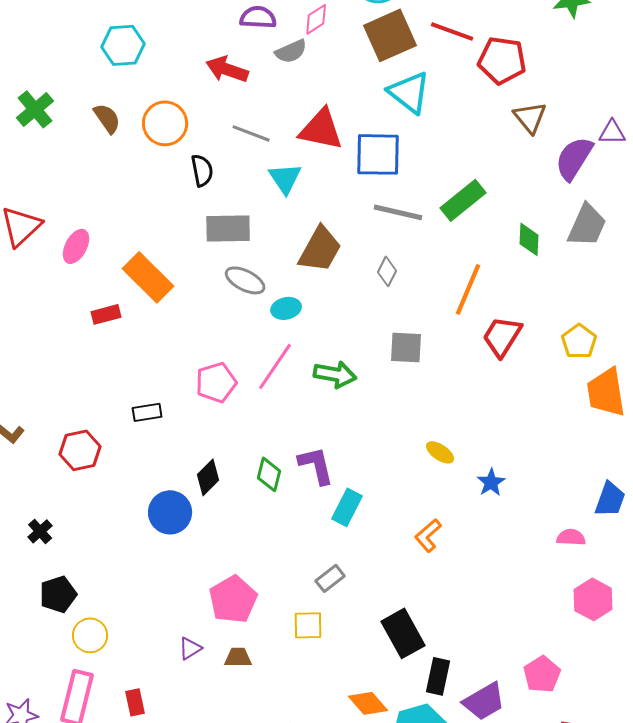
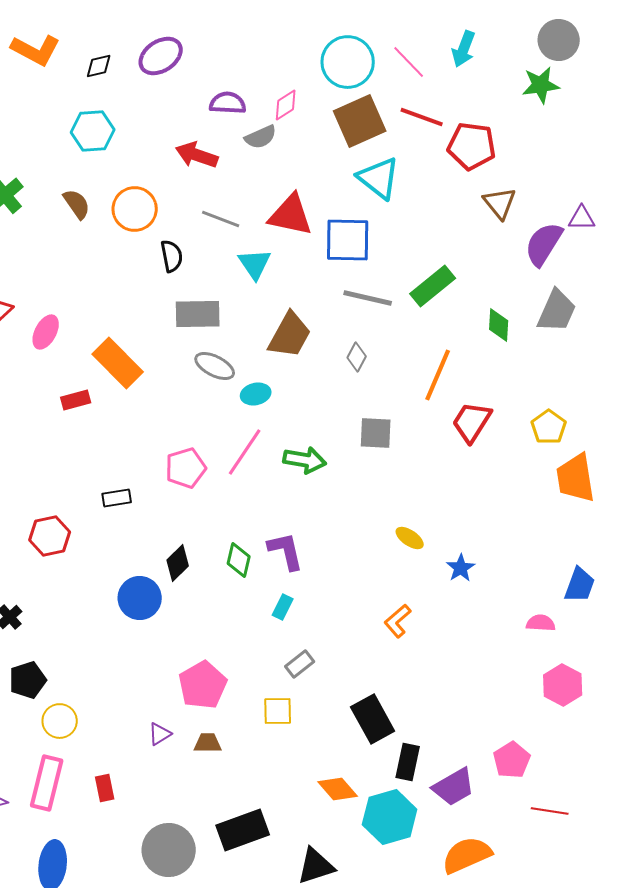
cyan rectangle: (347, 507) -> (283, 607), moved, size x0.7

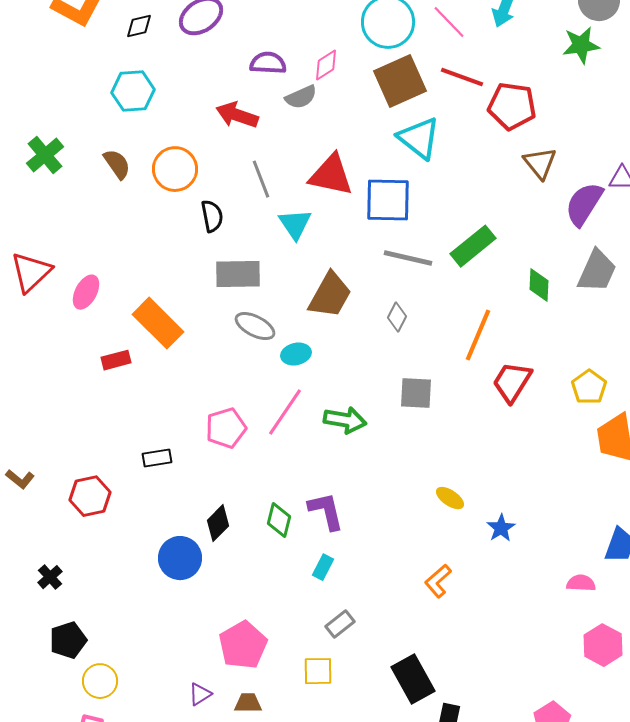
gray line: (221, 219) -> (261, 179), turned 48

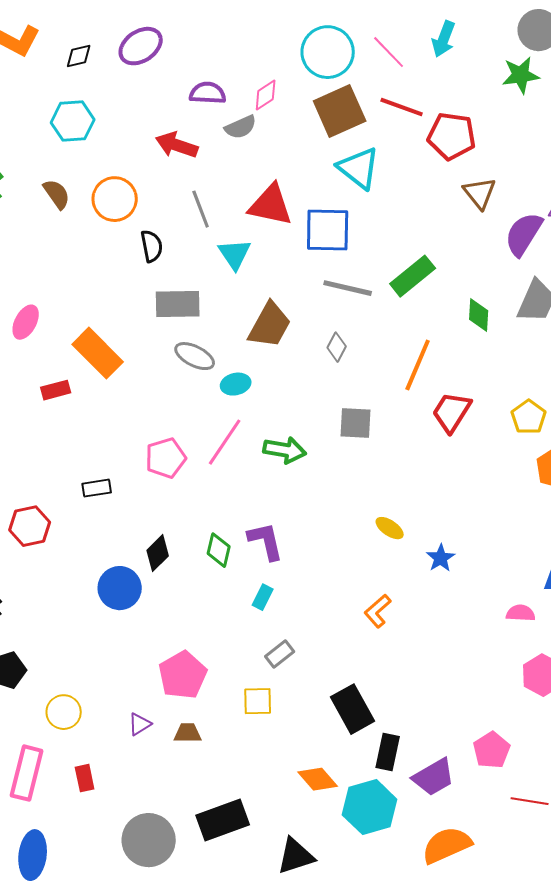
yellow circle: (100, 681) -> (64, 712), moved

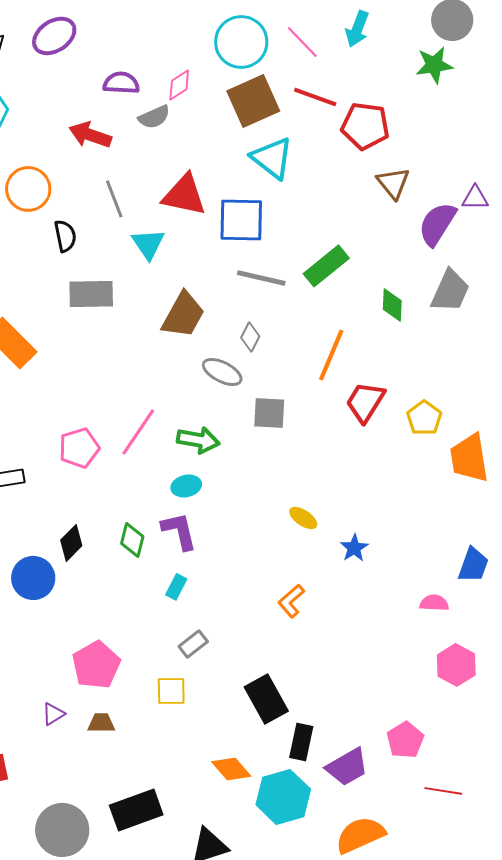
gray ellipse: (195, 356) -> (222, 372), moved
cyan ellipse: (236, 384) -> (186, 486), moved
yellow pentagon: (529, 417) -> (424, 418), moved

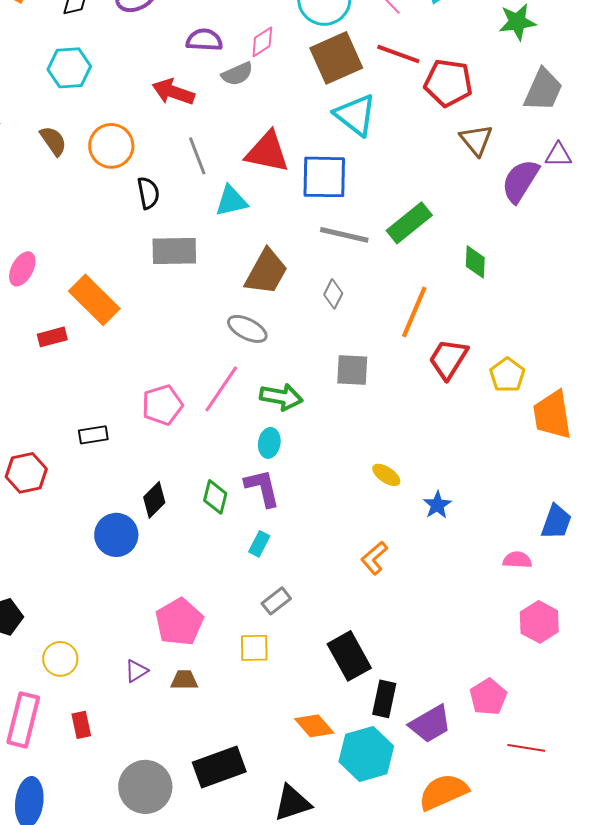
cyan triangle: (148, 244) -> (231, 201), turned 51
gray trapezoid: (450, 291) -> (543, 90), moved
gray ellipse: (222, 372) -> (247, 329), moved
cyan ellipse: (186, 486) -> (269, 443), turned -68

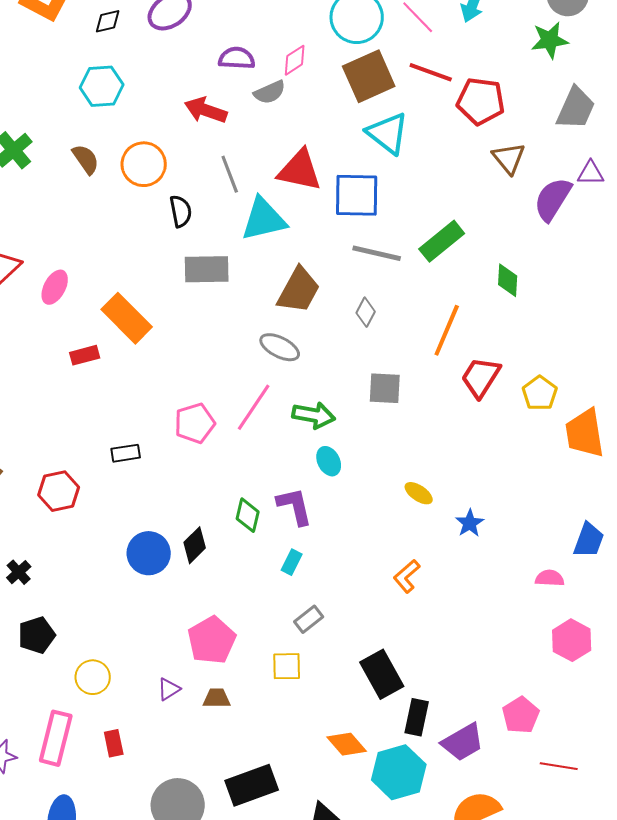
cyan triangle: (231, 201) -> (264, 219), size x1.4
cyan ellipse: (269, 443) -> (329, 461), moved, turned -36
black diamond: (154, 500) -> (195, 545), moved

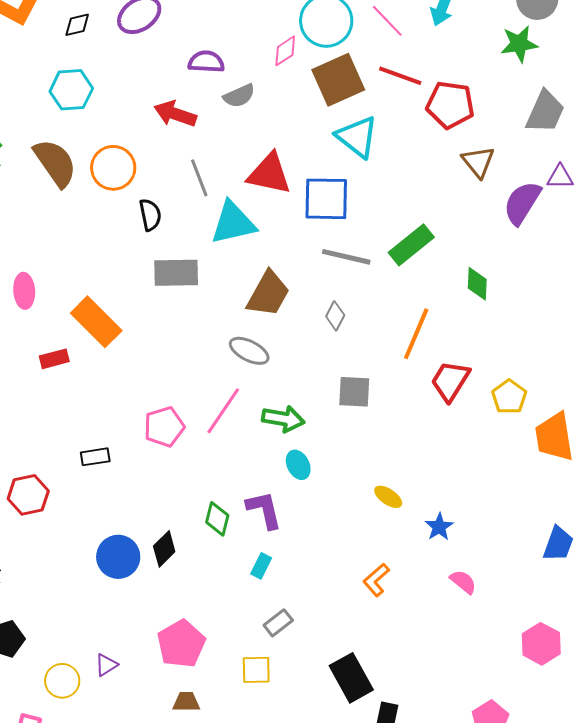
pink diamond: (295, 60) -> (285, 51), moved
brown semicircle: (86, 159) -> (55, 163), size x1.6
pink ellipse: (55, 287) -> (24, 291), turned -32
pink semicircle: (550, 578) -> (463, 582), moved, turned 36
purple triangle: (169, 689) -> (106, 665), moved

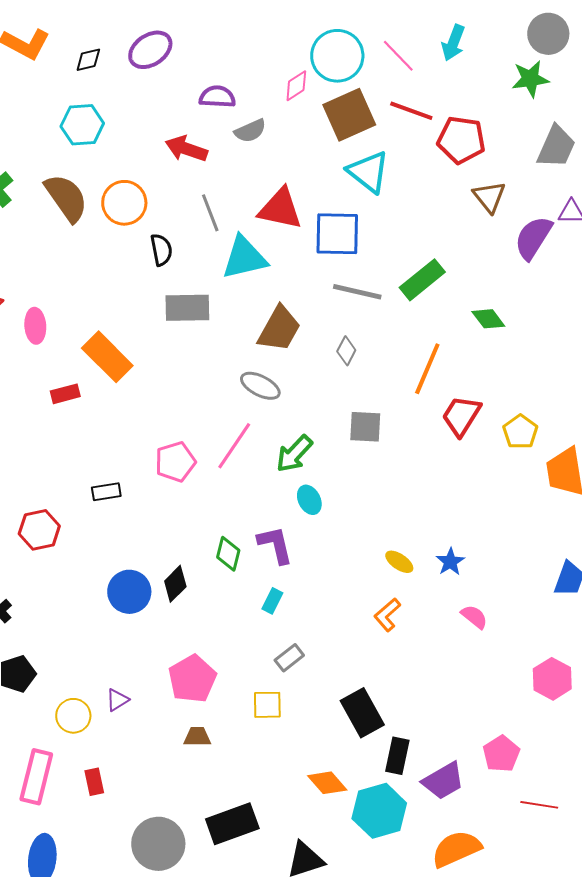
green diamond: (477, 284) -> (488, 319), turned -40
green arrow: (283, 419) -> (294, 454), turned 123
yellow ellipse: (388, 497) -> (399, 562), moved

